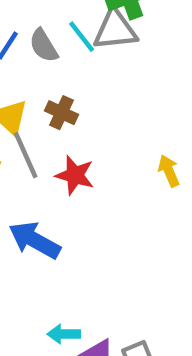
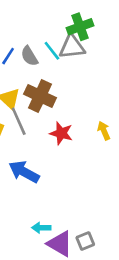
brown cross: (61, 113) -> (40, 96), size x1.6
red star: (75, 175) -> (61, 133), moved

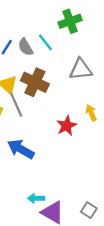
gray triangle: (72, 47) -> (81, 69), moved
red star: (61, 133) -> (67, 126), moved, turned 30
gray square: (85, 241) -> (89, 210), moved, turned -35

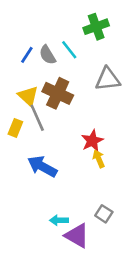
yellow arrow: (91, 113) -> (99, 159), moved
gray square: (89, 210) -> (104, 214), moved

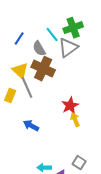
green cross: (96, 27) -> (73, 28), moved
gray semicircle: (47, 55) -> (39, 49), moved
gray triangle: (108, 79) -> (68, 48), moved, turned -30
blue arrow: (42, 166) -> (31, 126), size x0.7

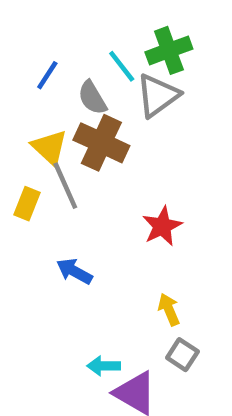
yellow arrow: (75, 120) -> (169, 310), moved

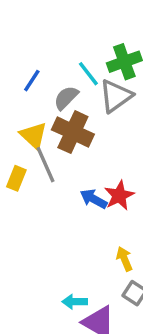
gray semicircle: (92, 98) -> (66, 98), turned 76
blue arrow: (74, 271) -> (94, 199), moved

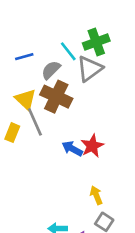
blue line: (32, 81) -> (24, 57), turned 42

